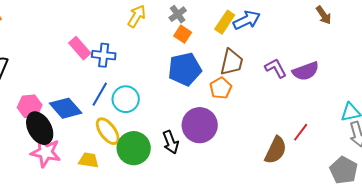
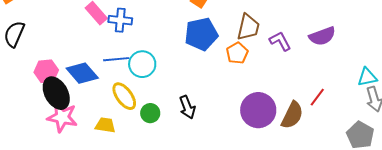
purple L-shape: (276, 68) -> (280, 41), moved
blue line: (100, 94) -> (116, 59), turned 55
purple circle: (200, 125) -> (258, 110), moved
green circle: (134, 148) -> (150, 113), size x0.6

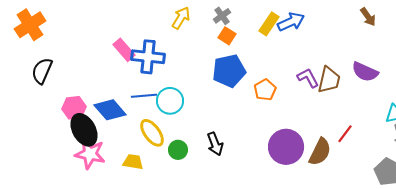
blue cross: (120, 20) -> (148, 57), size x1.4
brown trapezoid: (248, 27) -> (329, 80), moved
purple semicircle: (322, 36) -> (365, 72), moved, turned 44

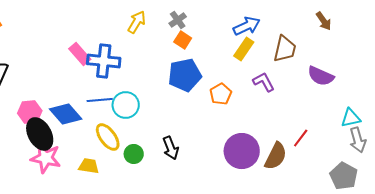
yellow rectangle: (269, 24) -> (244, 49), moved
brown trapezoid: (329, 80) -> (285, 49), moved

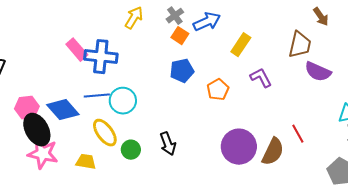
blue arrow: (247, 26) -> (207, 22), moved
brown trapezoid: (285, 49) -> (300, 45), moved
blue pentagon: (185, 75) -> (182, 71), size x0.7
red line: (301, 138) -> (298, 134), turned -66

